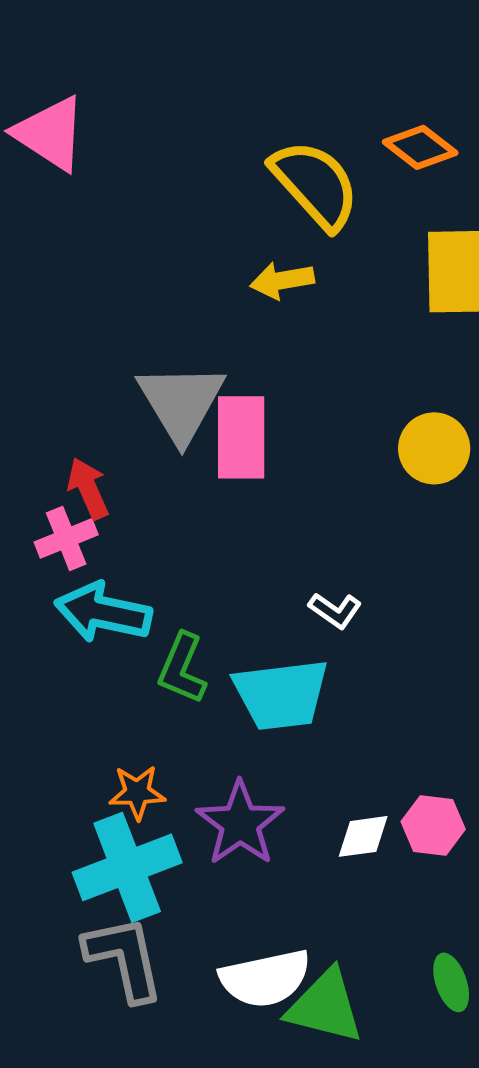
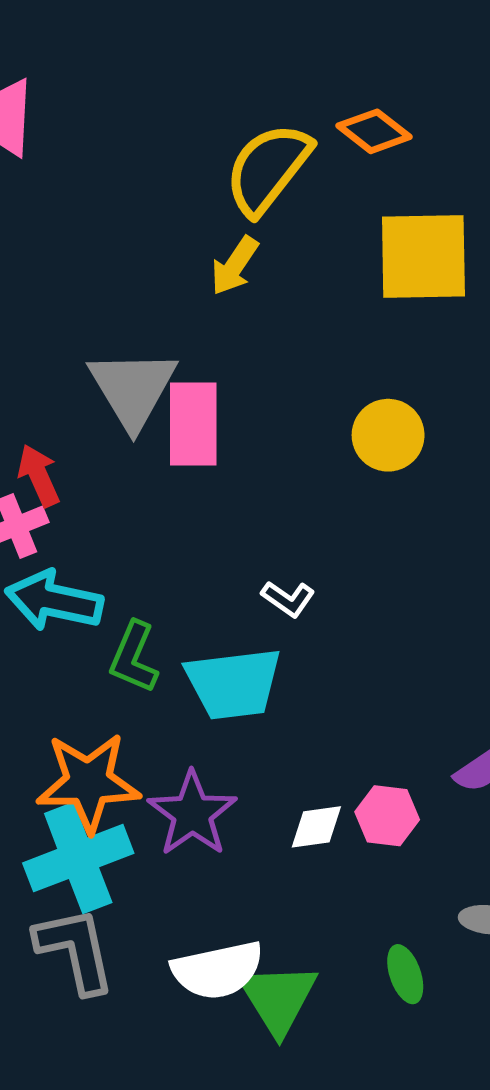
yellow semicircle: (315, 184) -> (268, 169), turned -100
yellow arrow: (282, 280) -> (235, 266), turned -46
orange star: (137, 792) -> (88, 782), size x1.8
green triangle: (325, 1006) -> (278, 998), turned 44

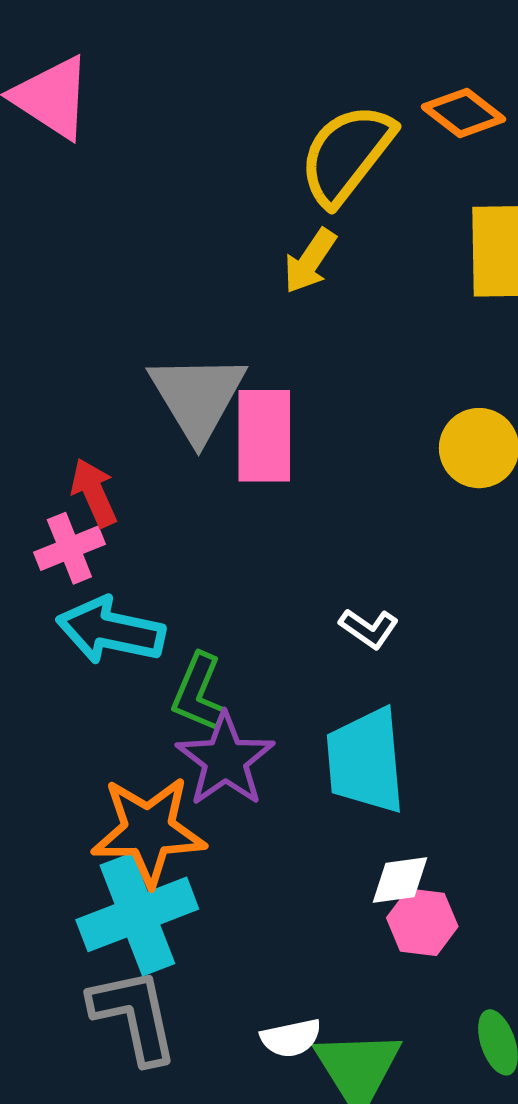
cyan trapezoid: (234, 683) -> (366, 761), moved, turned 92
purple star: (192, 814) -> (225, 760), moved
pink hexagon: (387, 816) -> (422, 922), moved
white semicircle: (217, 970) -> (291, 1038), size x0.6

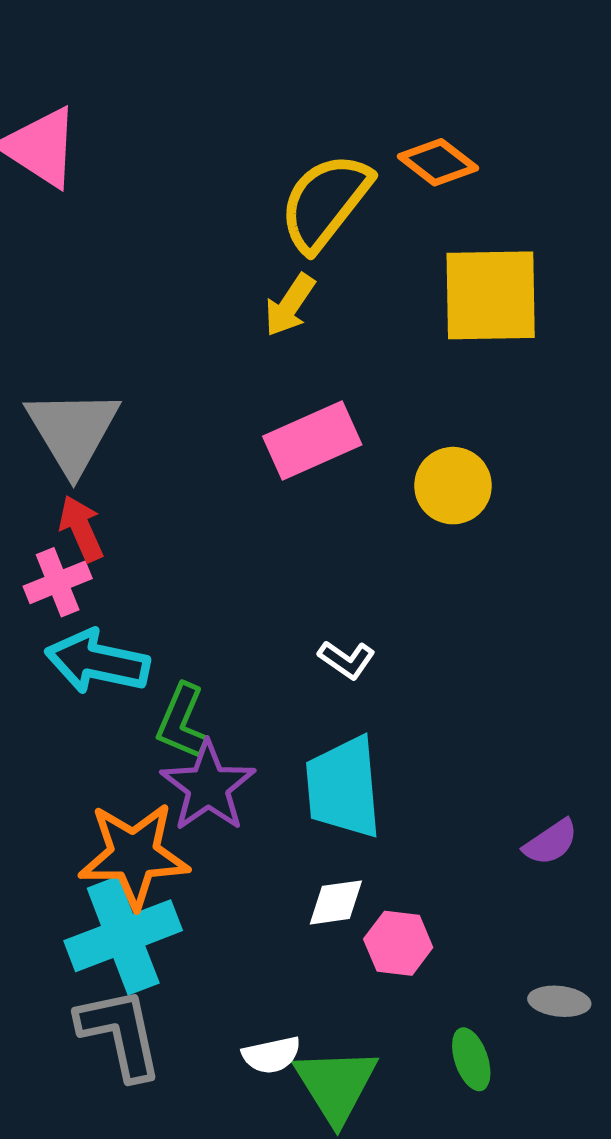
gray triangle: (197, 397) -> (73, 431), moved
pink rectangle: (264, 436) -> (312, 440), moved, turned 66
white diamond: (400, 880) -> (336, 902), moved

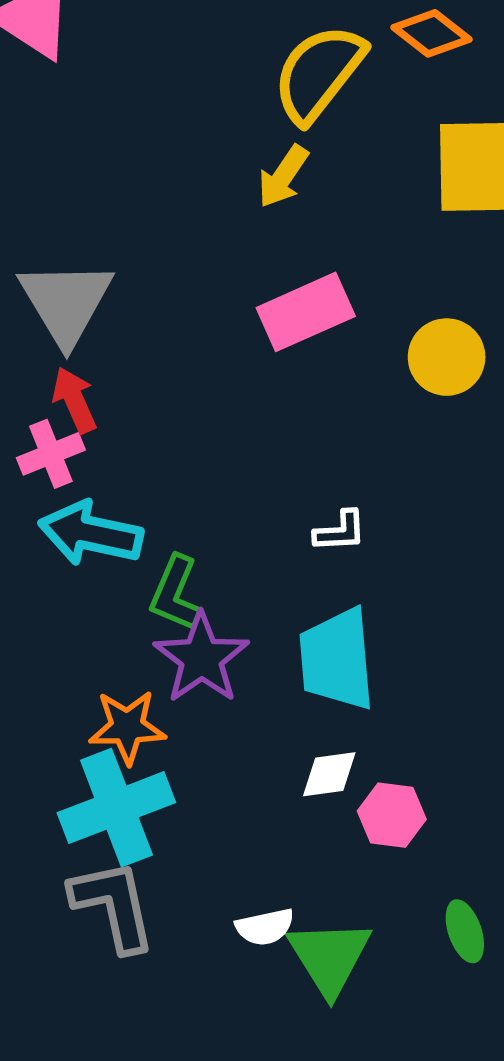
white L-shape: (347, 660) -> (340, 531), turned -38
orange star: (134, 855) -> (127, 727), size x0.7

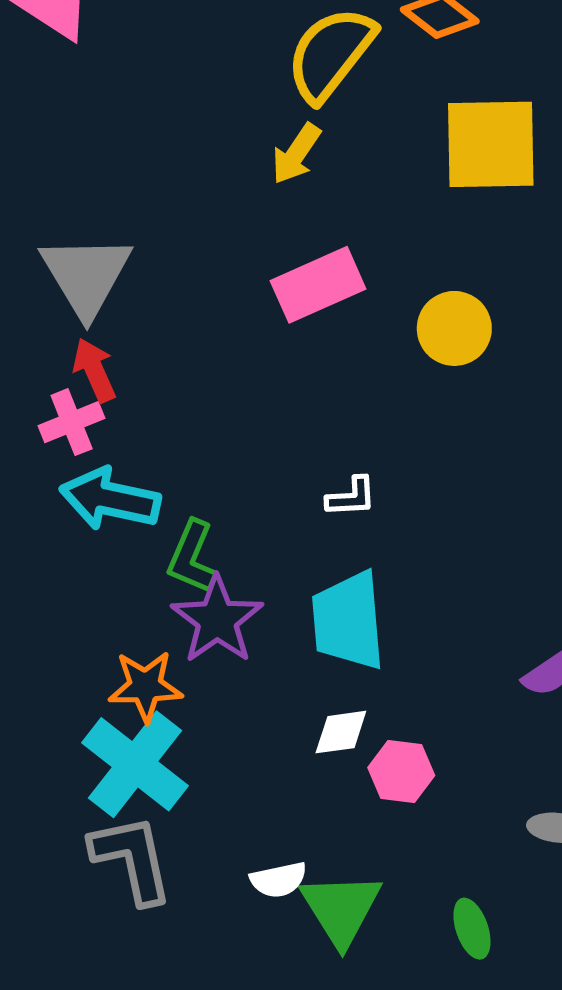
cyan cross: (116, 808) -> (135, 764), turned -31
green ellipse: (465, 931) -> (472, 929), moved

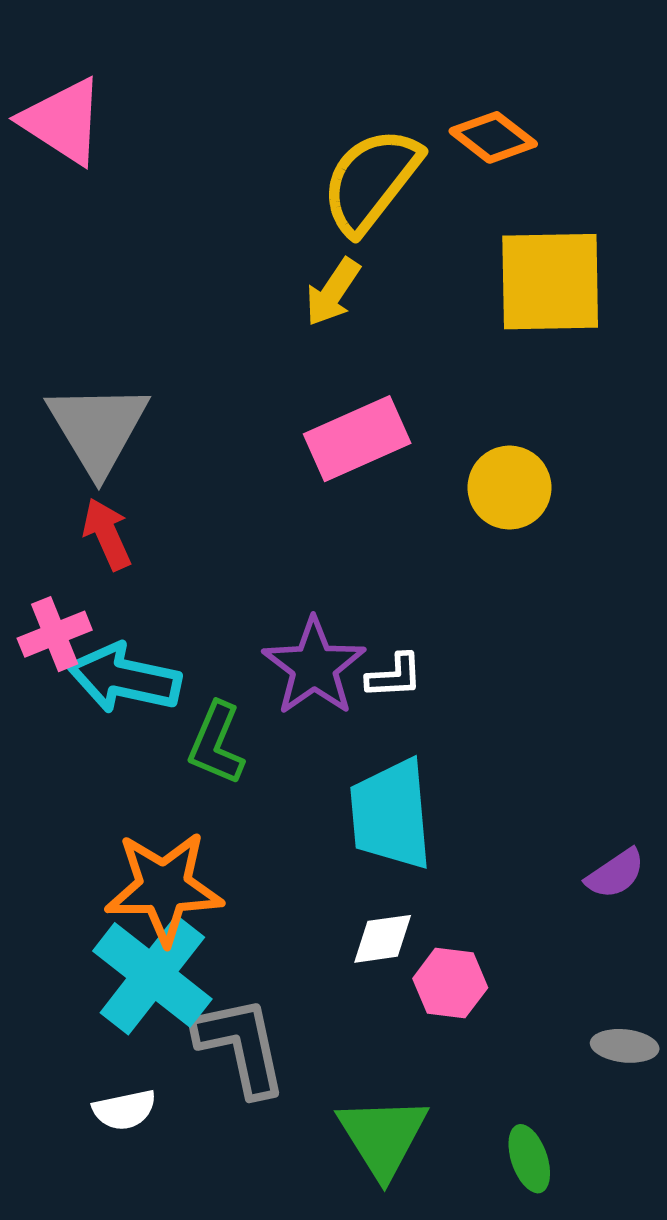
pink cross: (72, 422) -> (55, 634), moved
purple star: (217, 620) -> (314, 667), moved
orange star: (145, 686) -> (164, 888), size x1.4
gray L-shape: (132, 859) -> (241, 1046), moved
white semicircle: (279, 880) -> (124, 1110), moved

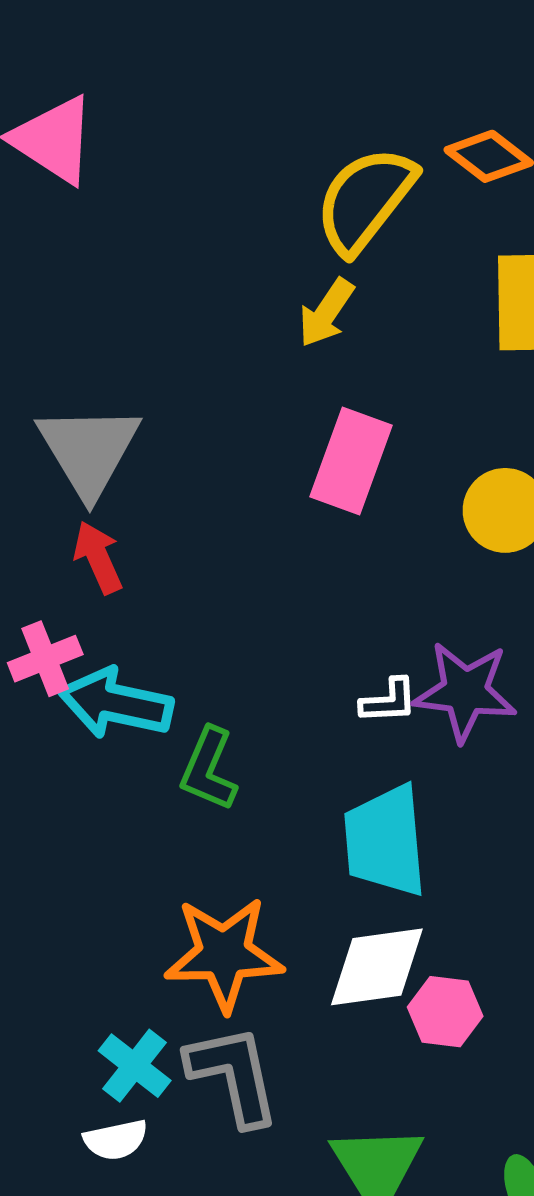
pink rectangle: (357, 439) -> (351, 461), turned -46
purple star: (314, 667) -> (465, 692), moved, turned -30
orange star: (164, 888) -> (224, 954), moved
white diamond: (383, 939) -> (377, 967), size x1.6
cyan cross: (152, 975) -> (135, 1066), moved, size x0.6

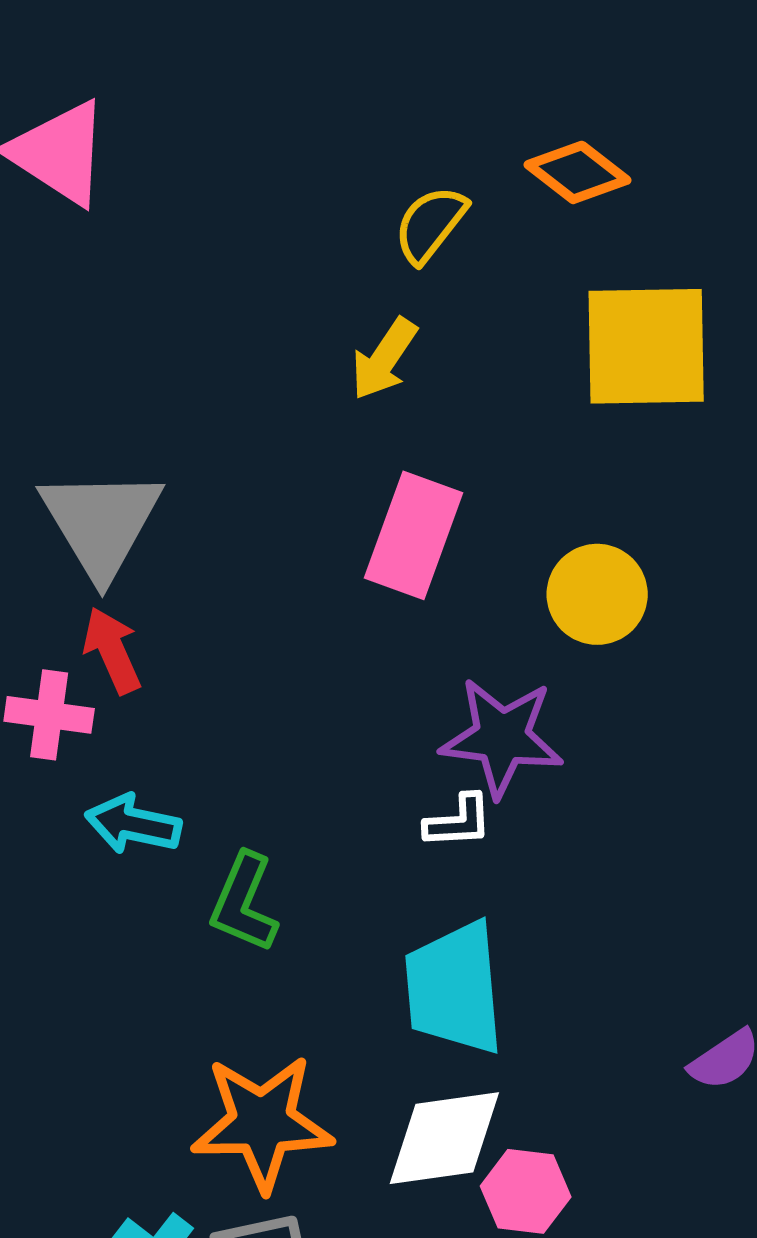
yellow semicircle: (365, 200) -> (430, 224), size x0.6
pink cross: (45, 659) -> (49, 715), moved, turned 30
purple star: (465, 692) -> (502, 737), moved
cyan arrow: (116, 703) -> (133, 824), size x0.7

